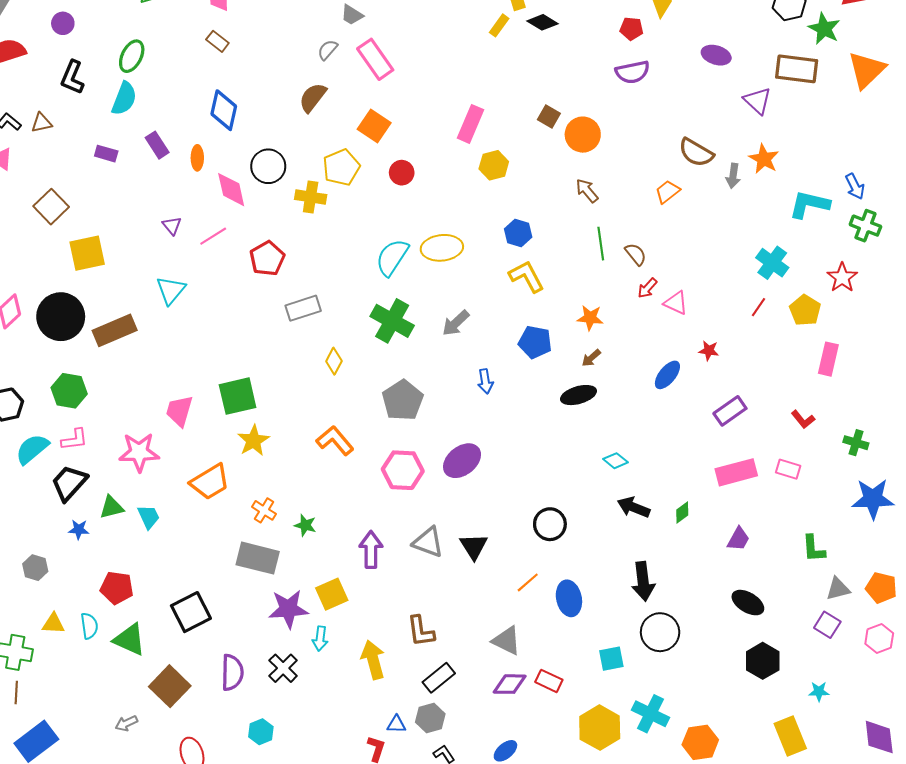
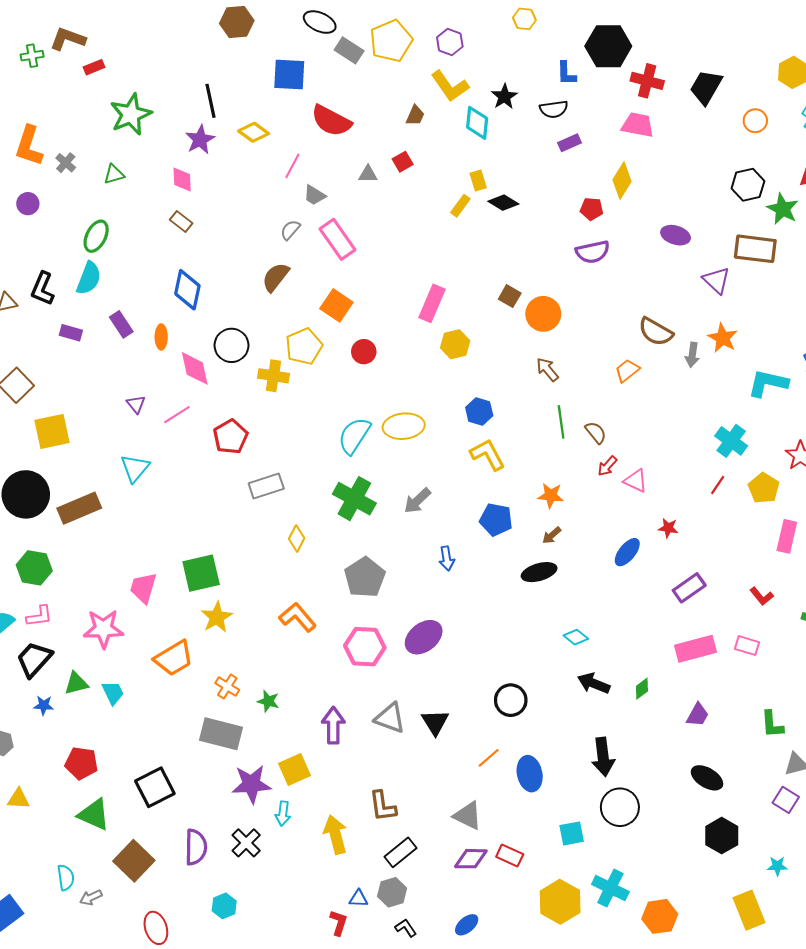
black L-shape: (72, 77) -> (43, 289), moved
cyan semicircle: (89, 626) -> (66, 878), moved

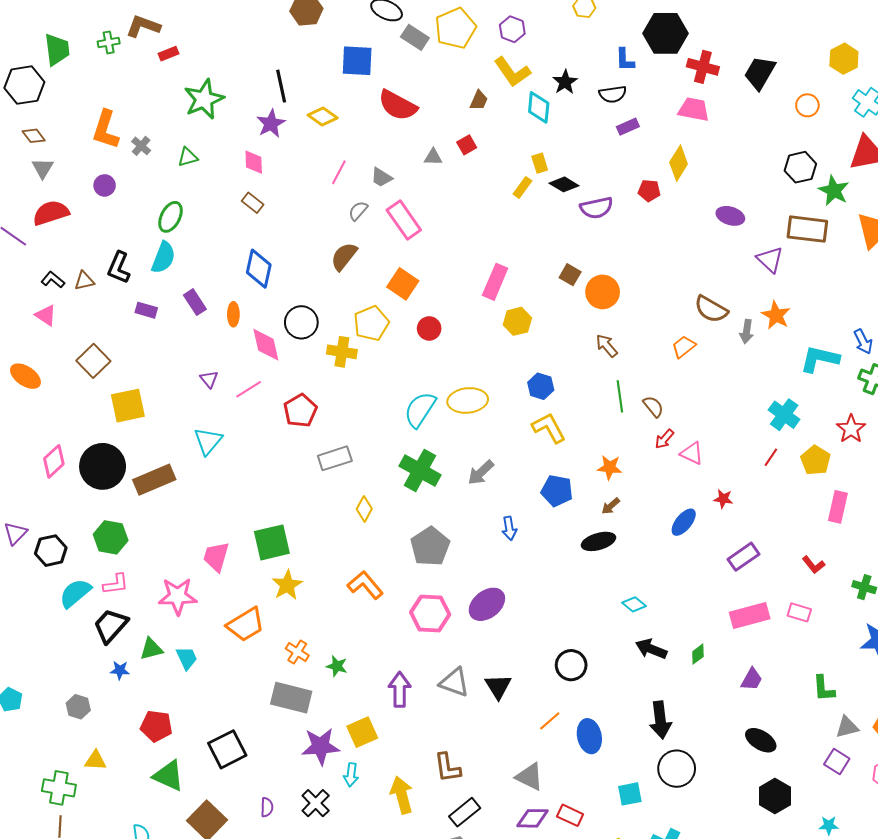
pink line: (292, 166) -> (339, 172), moved
purple semicircle: (593, 252) -> (596, 208), moved
purple semicircle: (196, 847) -> (267, 807), size x0.6

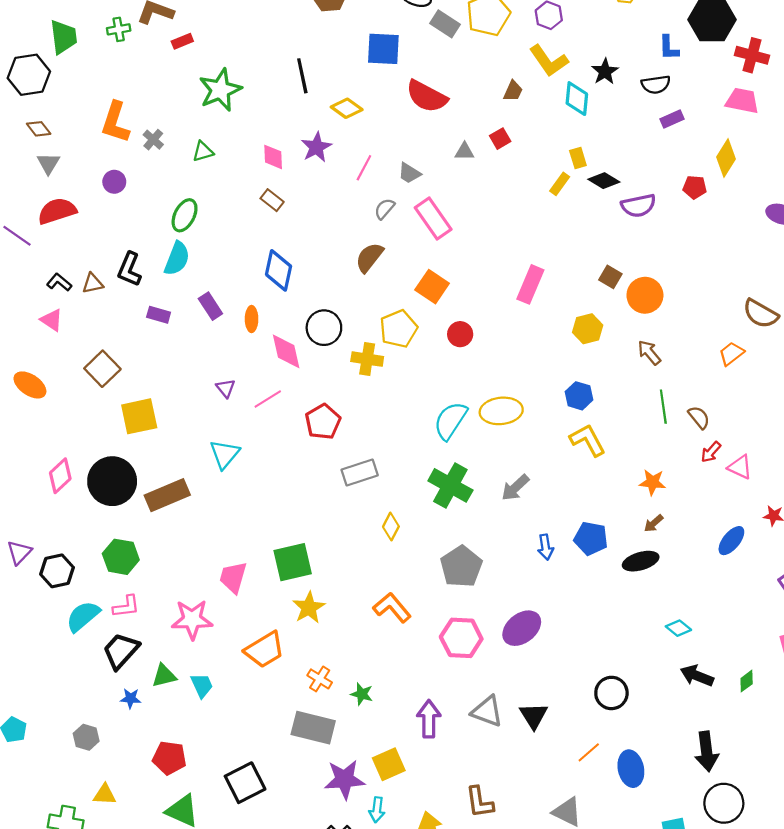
purple star: (271, 124) -> (316, 147), moved
yellow hexagon: (517, 321) -> (588, 329), moved
blue pentagon: (557, 491) -> (591, 538), moved

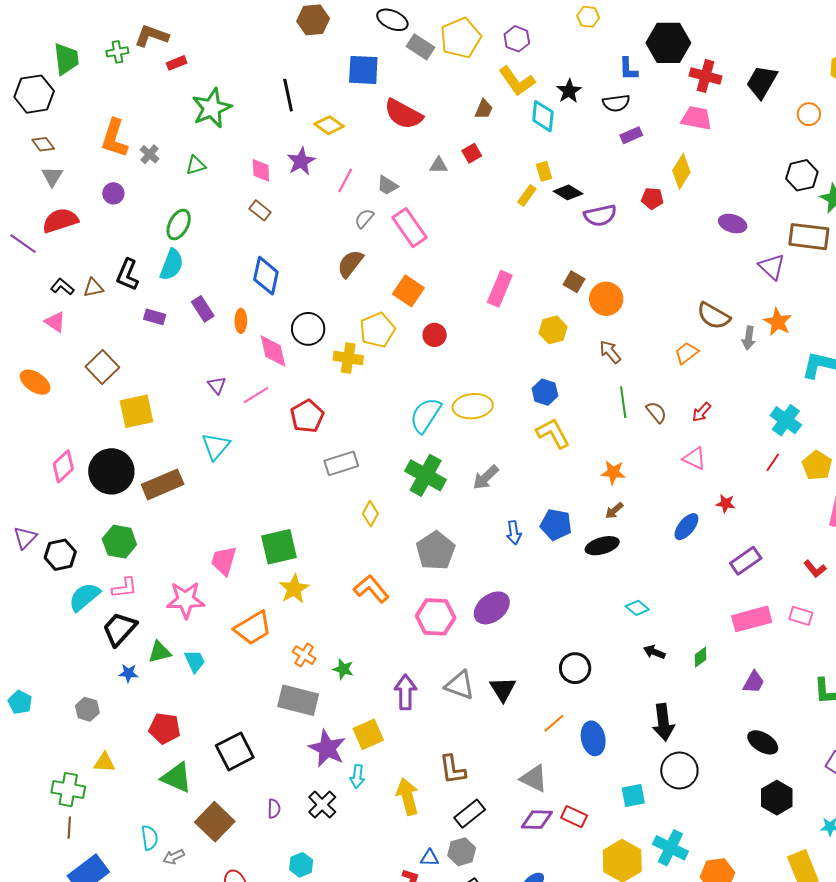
red arrow: (711, 452) -> (702, 412), moved
black arrow: (697, 676) -> (654, 652), size x0.7
purple star: (344, 779) -> (327, 748), turned 30

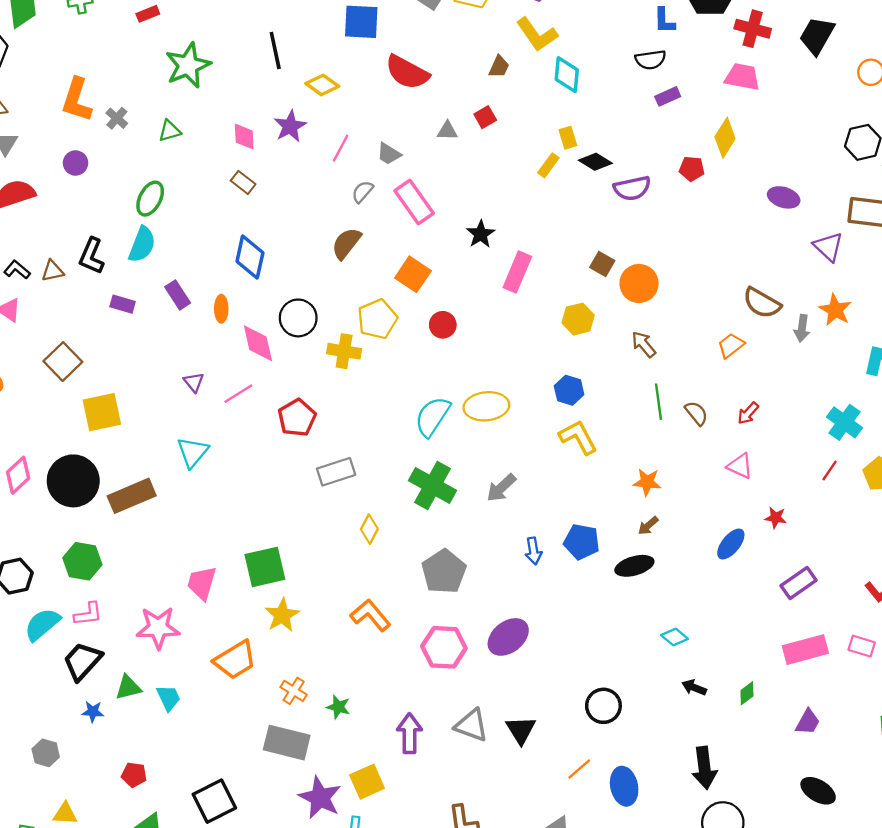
black star: (569, 91) -> (481, 234), moved
red pentagon: (165, 728) -> (134, 775), size x0.7

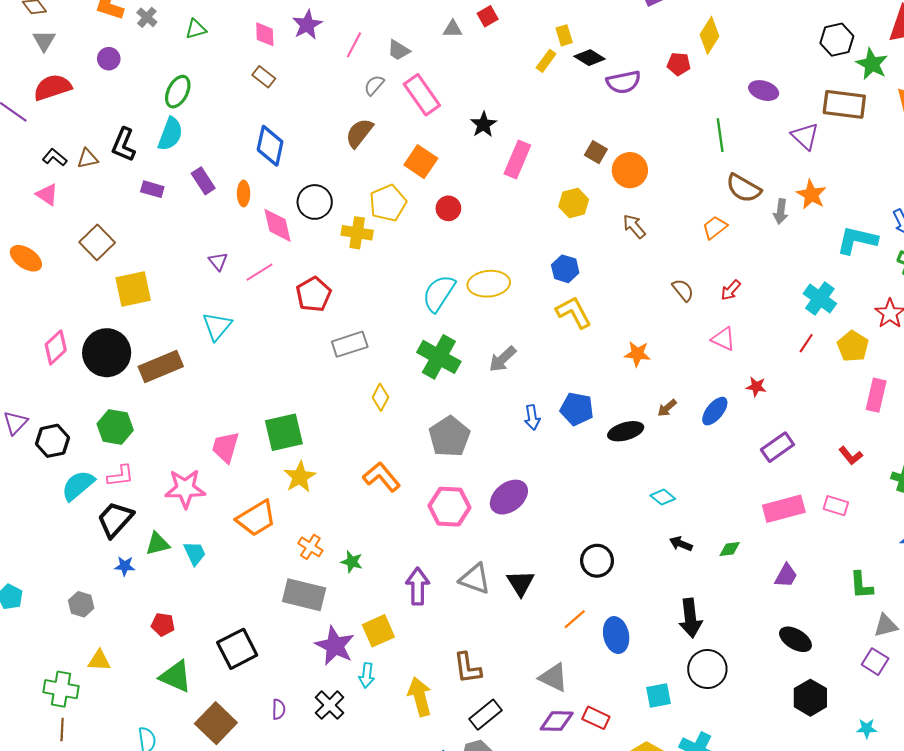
green line: (659, 402) -> (720, 135), moved
brown arrow: (648, 526) -> (667, 408), moved
green diamond: (747, 693) -> (730, 549), turned 30

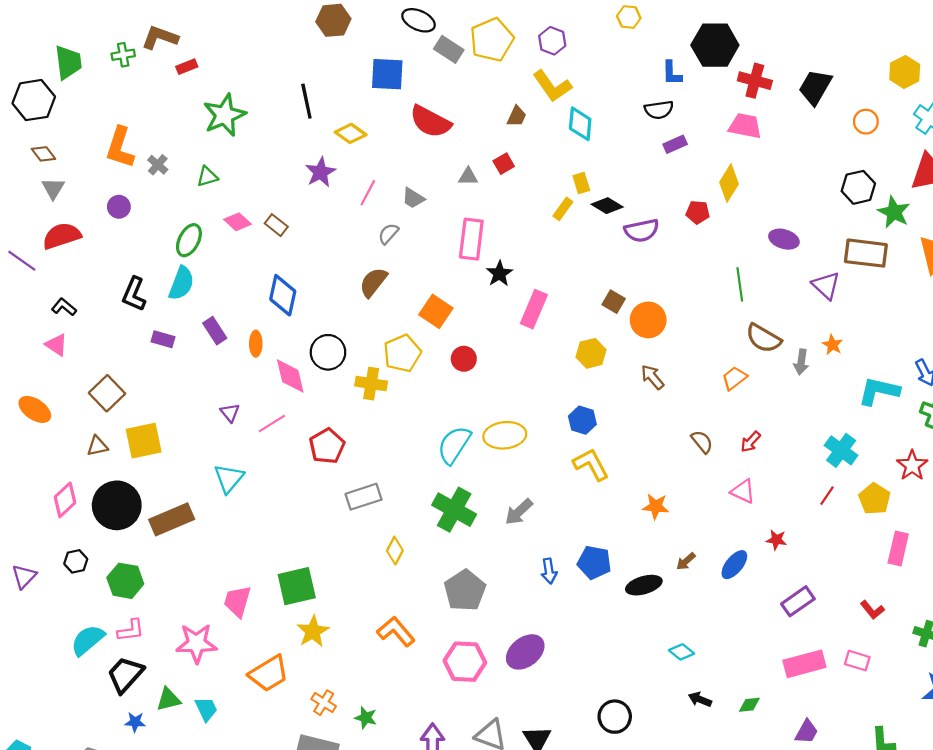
pink diamond: (265, 34) -> (237, 222), moved, turned -45
pink rectangle: (422, 95) -> (471, 239), moved, turned 42
brown triangle: (88, 158) -> (97, 446), moved
orange star: (811, 195) -> (832, 345), size x0.7
black hexagon: (52, 441) -> (76, 561), moved, size x0.7

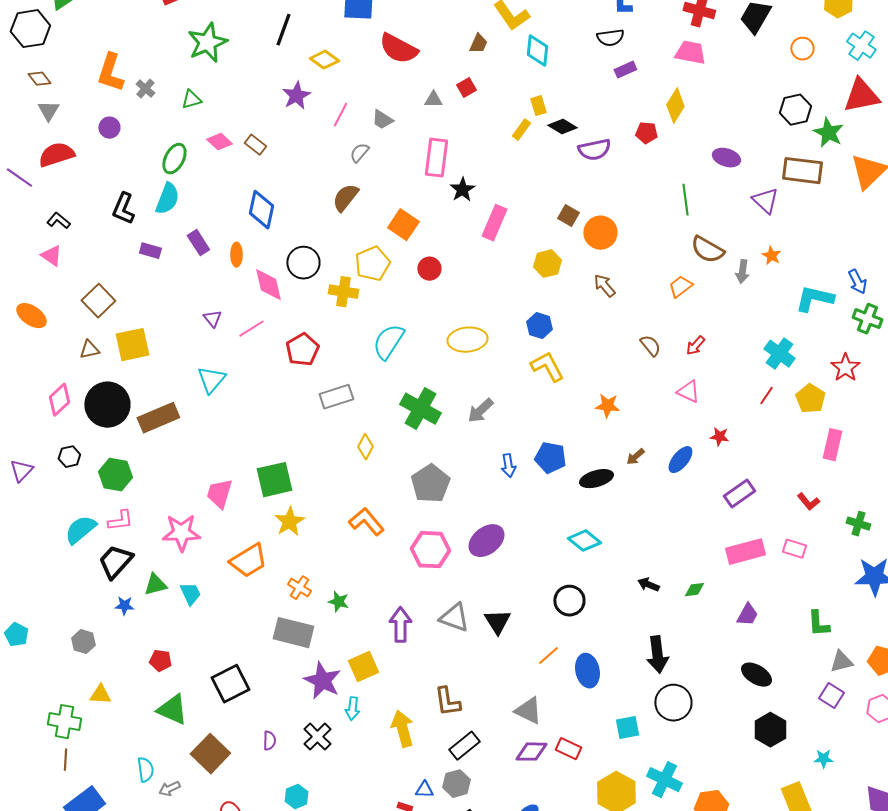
black line: (306, 101) -> (283, 30), turned 32
cyan semicircle: (454, 445) -> (388, 342), moved
cyan diamond: (682, 652) -> (584, 541), moved, size x1.4

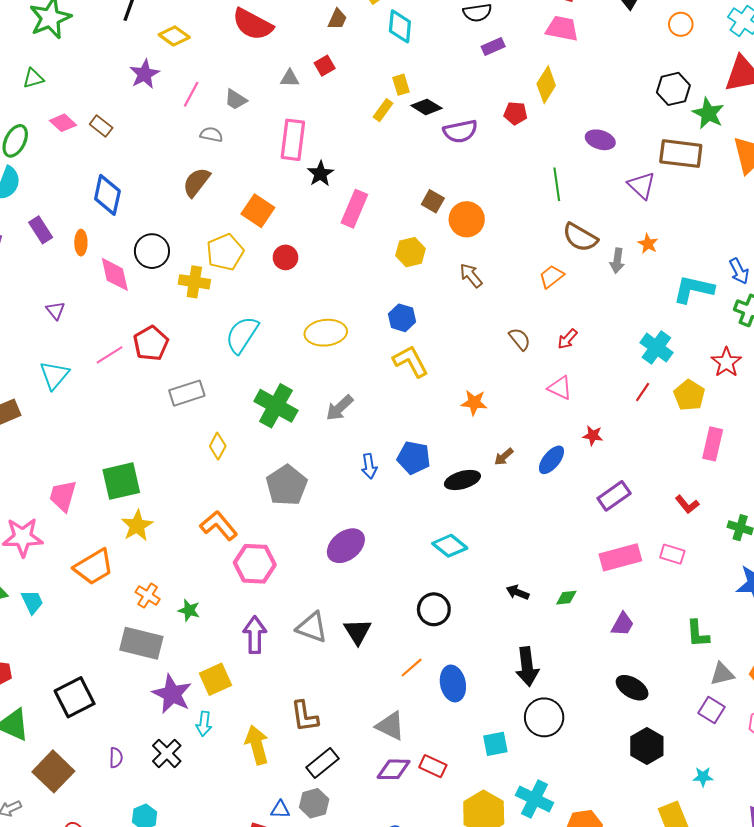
gray semicircle: (359, 153) -> (211, 134), turned 60
pink line: (251, 329) -> (110, 355), moved
pink hexagon: (430, 550) -> (255, 564), moved

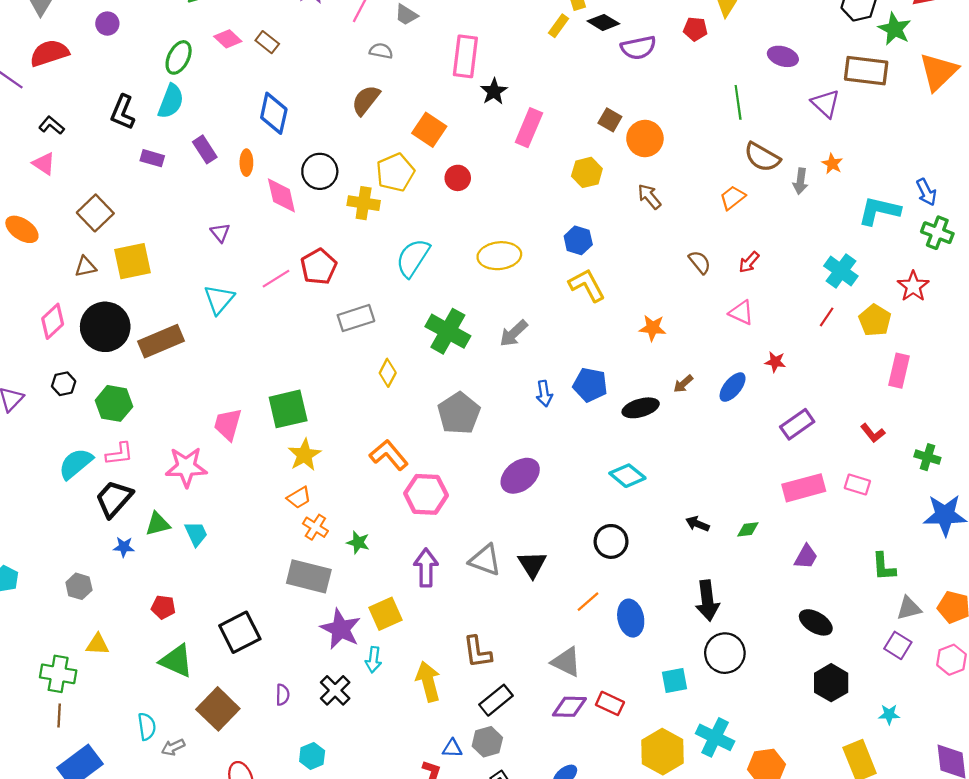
orange trapezoid: (94, 567) -> (299, 498), moved, size x0.6

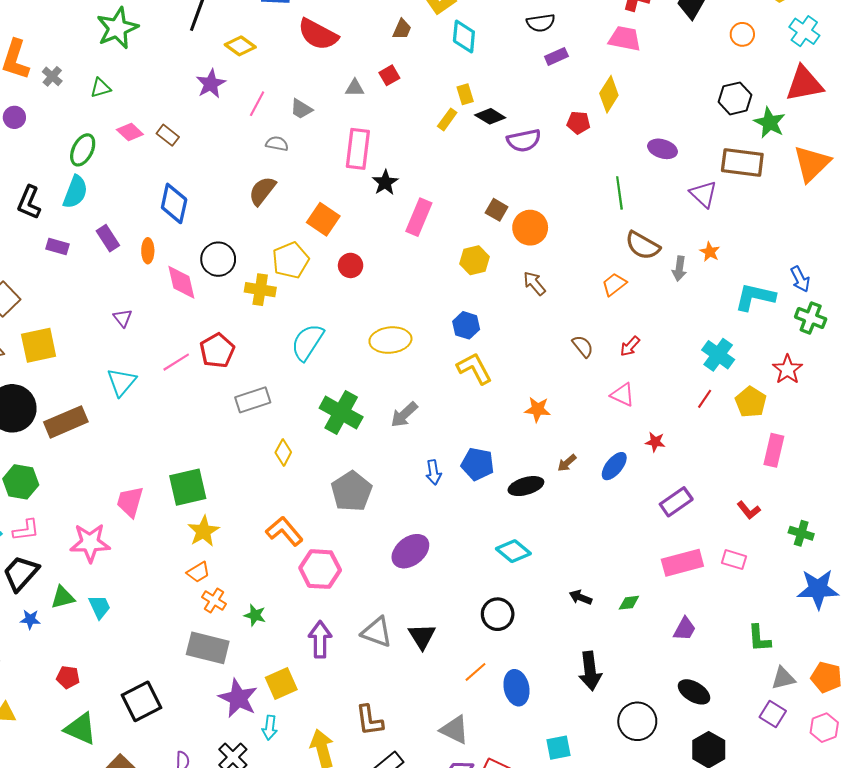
black circle: (725, 653) -> (637, 721), moved

